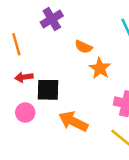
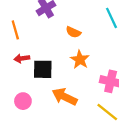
orange star: (100, 68) -> (80, 59), moved
pink circle: (25, 113) -> (23, 101), moved

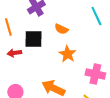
black square: (43, 69) -> (33, 39), moved

